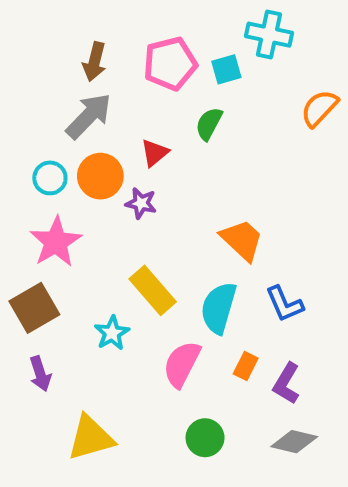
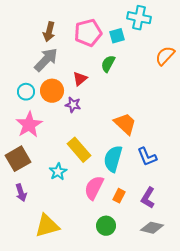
orange rectangle: (246, 366) -> (119, 196), moved

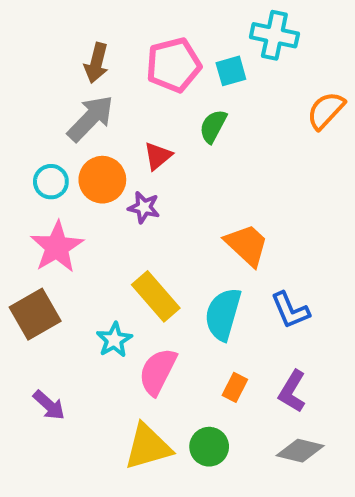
pink semicircle: (94, 188) -> (158, 372), moved
purple arrow: (21, 193) -> (49, 405), moved, turned -30
yellow triangle: (47, 226) -> (148, 447), moved

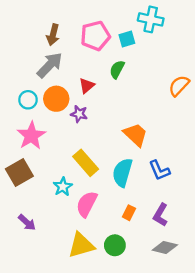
orange semicircle: (326, 110) -> (179, 86), moved

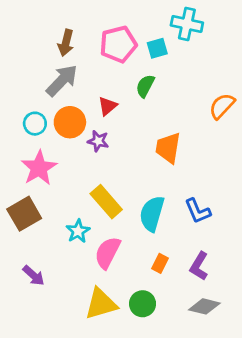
orange trapezoid: (135, 135) -> (168, 148), moved, turned -124

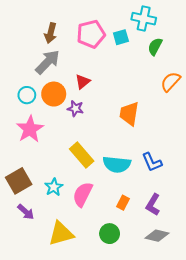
green semicircle: (145, 86) -> (155, 46), moved
brown square: (24, 214) -> (19, 181), moved
cyan semicircle: (152, 214) -> (117, 164), turned -100
cyan star: (78, 231) -> (54, 187), moved
yellow triangle: (101, 304) -> (61, 234), moved

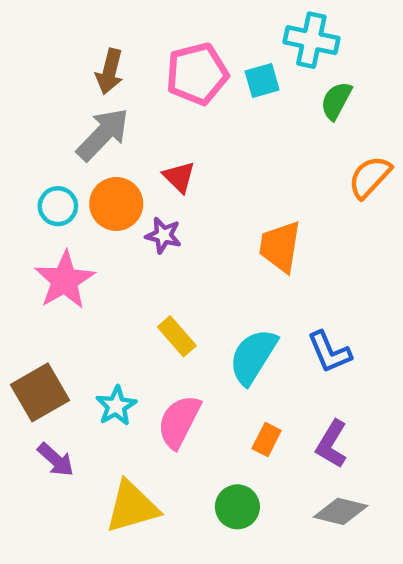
red triangle: (83, 82) -> (179, 177), turned -35
yellow rectangle: (82, 155) -> (177, 336), size x0.7
cyan semicircle: (117, 164) -> (253, 356), turned 116

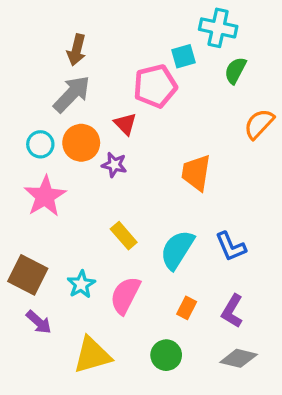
pink pentagon: (197, 74) -> (155, 86), moved
brown square: (40, 392) -> (28, 275), turned -33

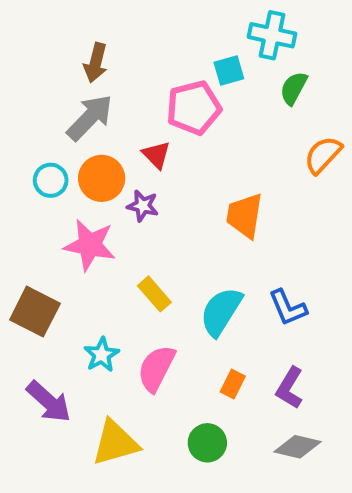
pink star: (45, 196) -> (90, 245), moved, turned -30
brown square: (28, 275) -> (35, 312), moved
purple arrow: (39, 322) -> (49, 402), size x1.4

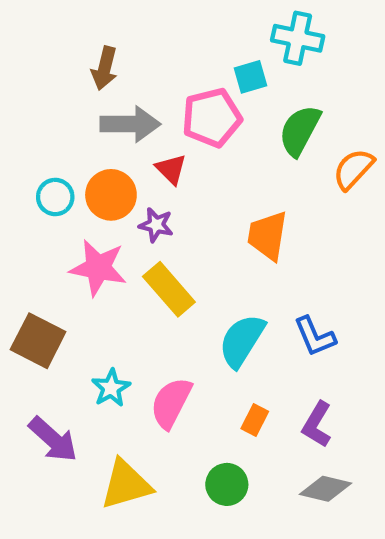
green semicircle: (294, 88) -> (300, 131), moved, size x1.4
gray arrow: (90, 118) -> (130, 124), moved, turned 46
yellow rectangle: (154, 294) -> (169, 289), moved, size x1.4

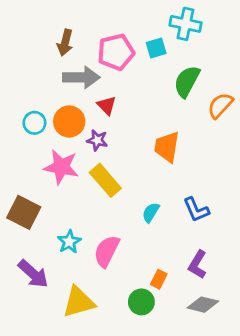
pink pentagon: (212, 118) -> (116, 52), moved
cyan semicircle: (242, 341) -> (151, 212), size x0.6
orange rectangle: (255, 420) -> (159, 279), moved

